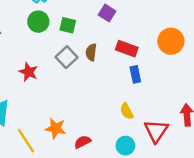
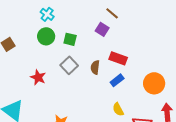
orange circle: (171, 41) -> (154, 83), moved
brown semicircle: (91, 52) -> (95, 67), moved
blue rectangle: (135, 74) -> (117, 80), moved, turned 64

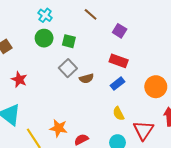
brown line: (112, 13) -> (91, 14), moved
purple square: (102, 29) -> (120, 31), moved
brown semicircle: (95, 67) -> (86, 78), moved, turned -112
red star: (38, 77) -> (19, 79), moved

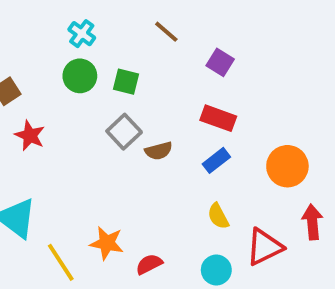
red star: (19, 79) -> (30, 135), moved
red triangle: (143, 130) -> (264, 247), turned 30

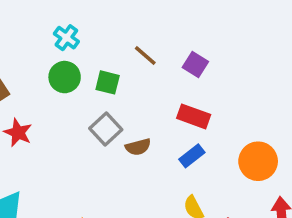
brown line: (166, 32) -> (145, 56), moved

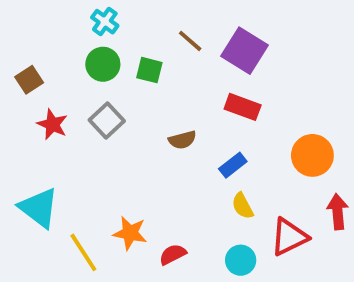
purple square: (195, 64) -> (244, 51), size x1.6
gray square: (106, 129) -> (107, 120), moved
blue rectangle: (192, 156) -> (233, 165), moved

